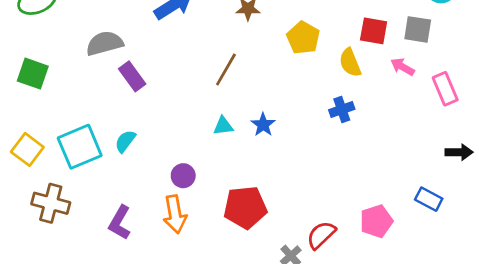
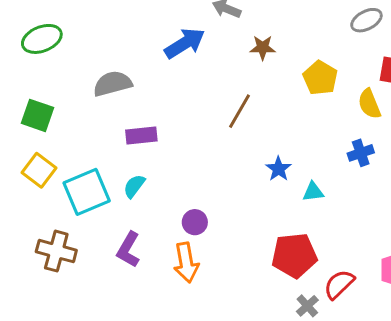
purple rectangle: (132, 76) -> (141, 136), moved, turned -60
cyan triangle: (223, 126) -> (313, 192), moved
yellow square: (27, 149) -> (39, 170), moved
red pentagon: (245, 207) -> (294, 255), moved
purple L-shape: (120, 223) -> (128, 250), moved

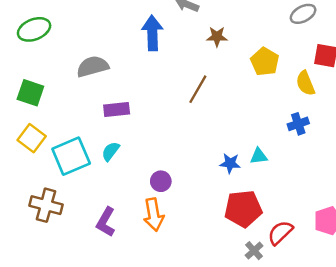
blue arrow: (185, 43) -> (152, 33), turned -60
blue star: (278, 169) -> (230, 163), moved, turned -30
purple L-shape: (128, 250) -> (106, 222), moved

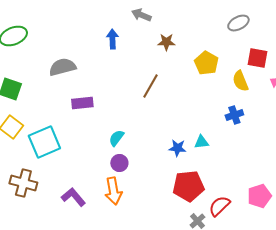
blue arrow: (152, 33) -> (112, 39), size x0.7
cyan semicircle: (111, 151) -> (116, 138), moved
purple L-shape: (106, 222) -> (73, 197), turned 110

